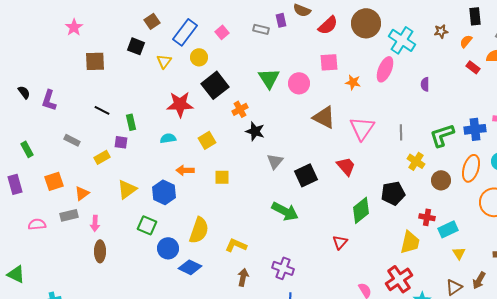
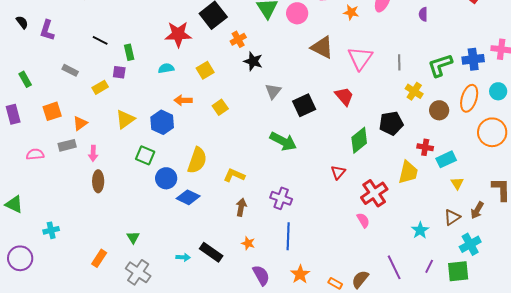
yellow square: (222, 177) -> (220, 107), turned -35
red cross: (399, 279) -> (374, 193), moved

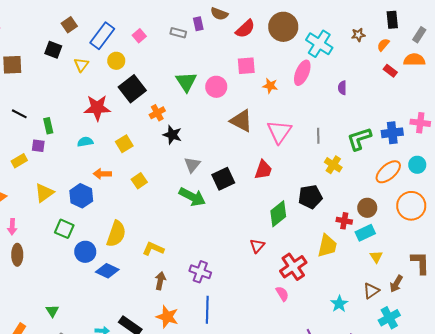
red trapezoid: (344, 96) -> (263, 170), turned 60
orange ellipse: (469, 98) -> (388, 172), turned 32
brown circle: (439, 110) -> (367, 208), moved
green arrow: (283, 141) -> (192, 197), moved
orange star: (248, 243) -> (167, 317), size x1.6

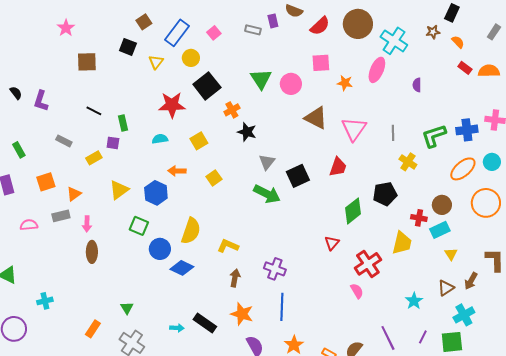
black rectangle: (392, 20) -> (452, 13), moved, turned 30
orange semicircle: (383, 45) -> (458, 42), turned 96
orange semicircle: (414, 60) -> (489, 71), moved

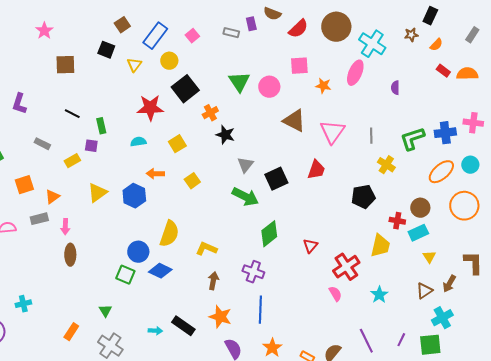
orange semicircle: (458, 42) -> (436, 45), turned 88
green diamond: (353, 211) -> (269, 234), moved
green square: (139, 226) -> (125, 275), moved
cyan star: (414, 301) -> (379, 295), moved

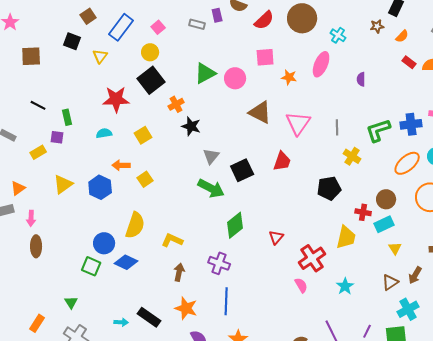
cyan cross: (372, 44) -> (338, 35), size x0.6
yellow circle: (169, 61) -> (150, 52), moved
green triangle: (239, 82) -> (205, 73), turned 35
yellow square: (192, 181) -> (145, 179), moved

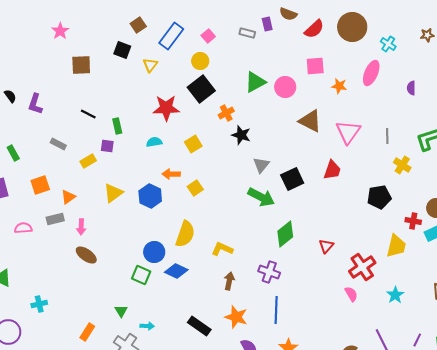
brown ellipse: (36, 246) -> (86, 255), turned -55
cyan arrow: (121, 322) -> (147, 326), moved

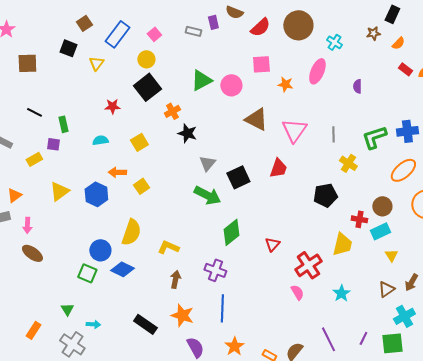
red star: (166, 108) -> (112, 106), size x0.6

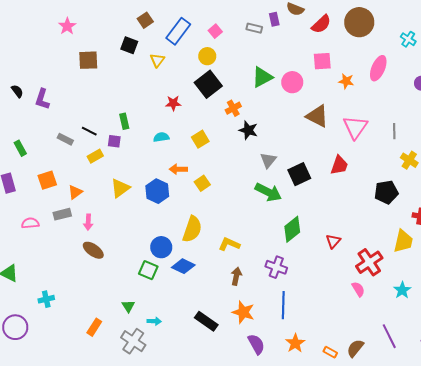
cyan cross: (334, 42) -> (408, 39), moved
black line: (34, 112) -> (89, 131), moved

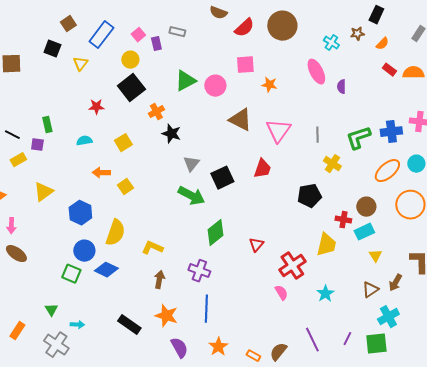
purple rectangle: (274, 19) -> (156, 44), moved
pink ellipse: (378, 68) -> (316, 72), moved, turned -50
blue hexagon: (157, 191) -> (80, 213), moved

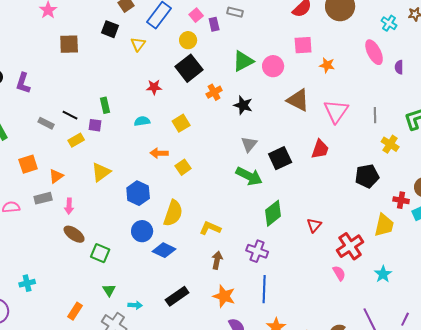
black star: (171, 134) -> (243, 105), moved
green square: (71, 274) -> (100, 253), moved
black rectangle: (129, 325) -> (177, 296), moved, turned -70

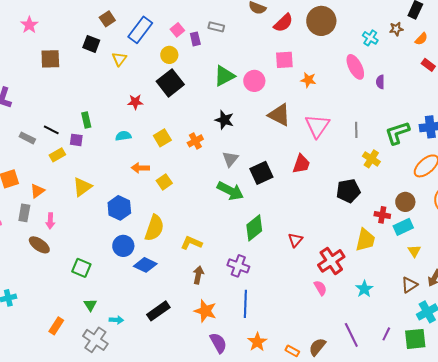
orange cross: (214, 92) -> (195, 141), moved
gray rectangle: (43, 198) -> (24, 213), turned -66
brown ellipse: (74, 234) -> (39, 245), moved

